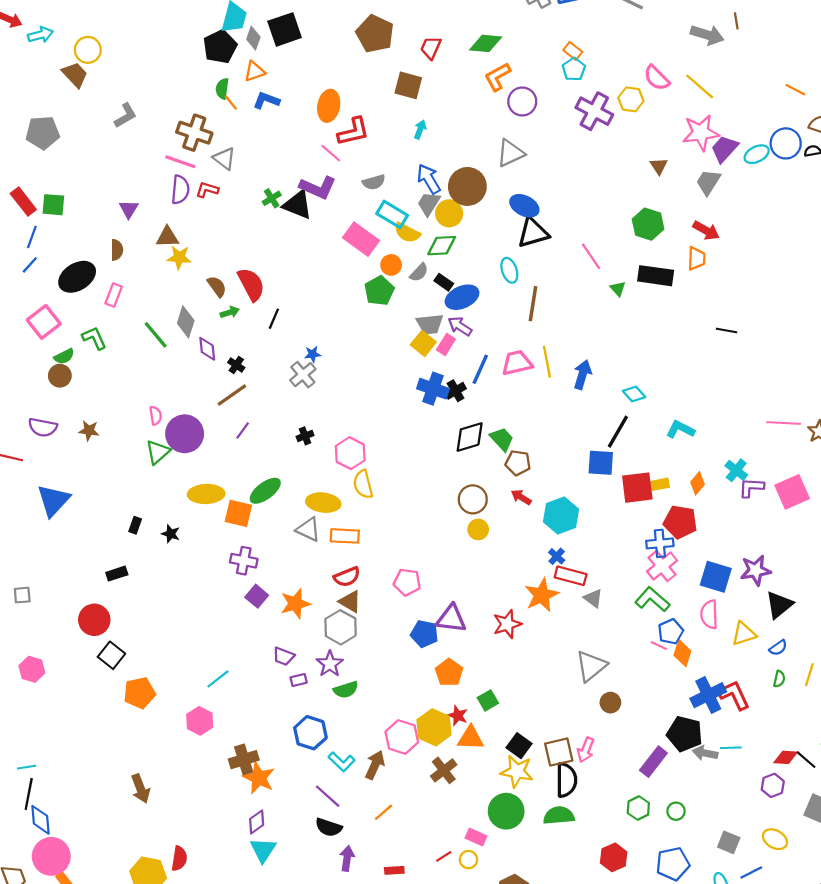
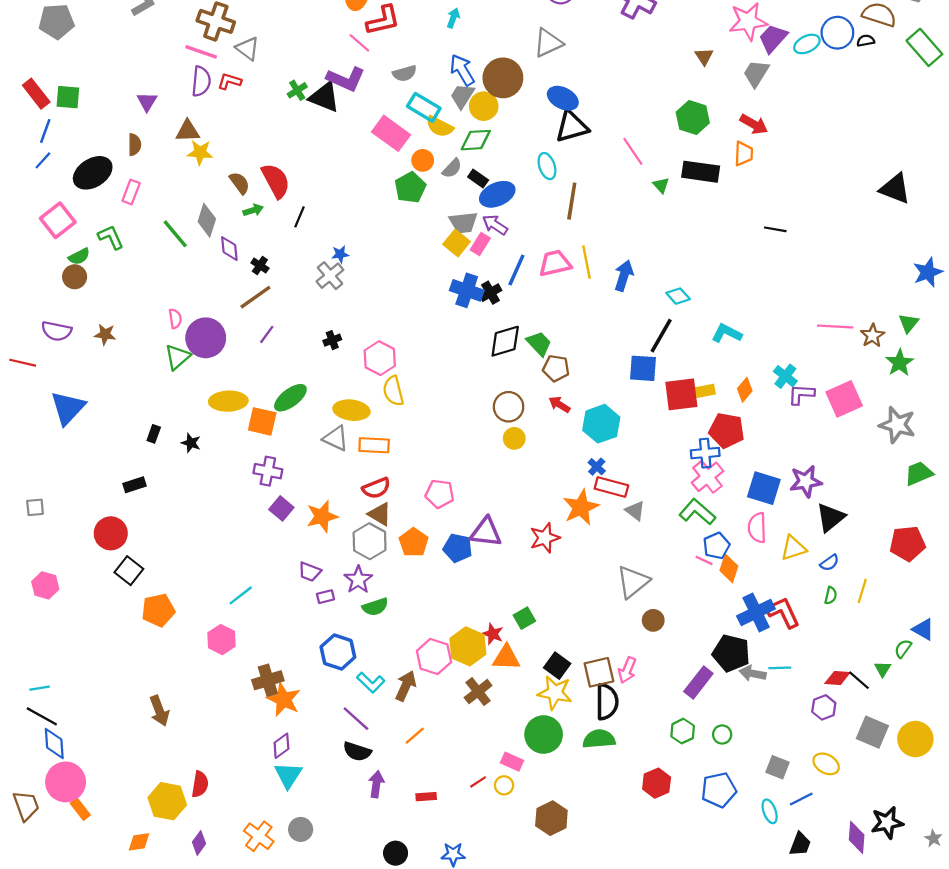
orange pentagon: (449, 672) -> (414, 542), moved
black line: (29, 794) -> (42, 716), turned -72

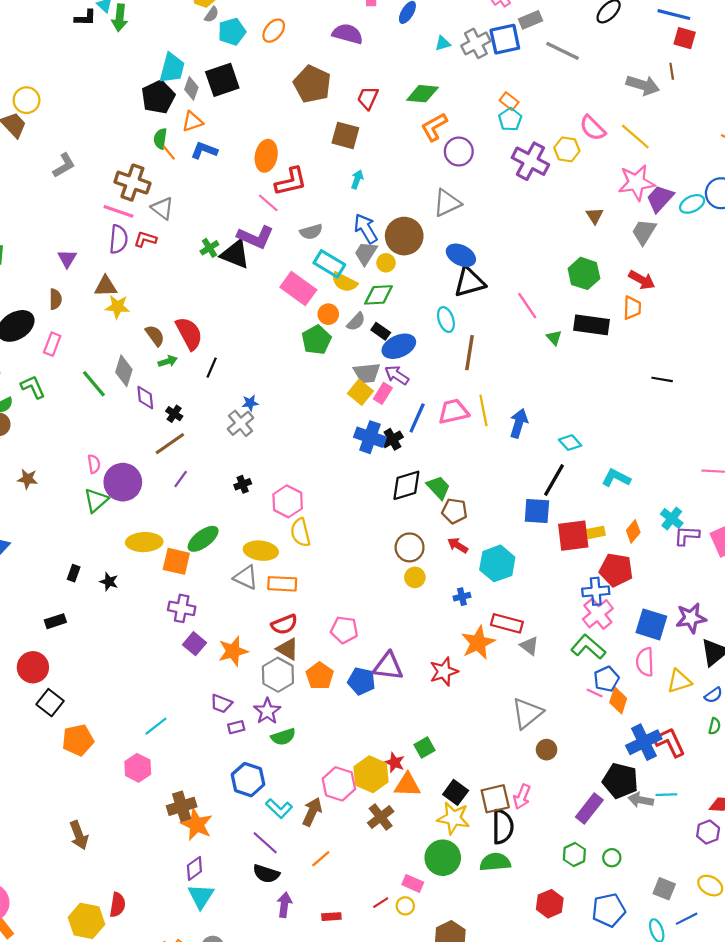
yellow circle: (484, 106) -> (386, 263), size x0.7
blue cross: (597, 467) -> (462, 597), moved, turned 35

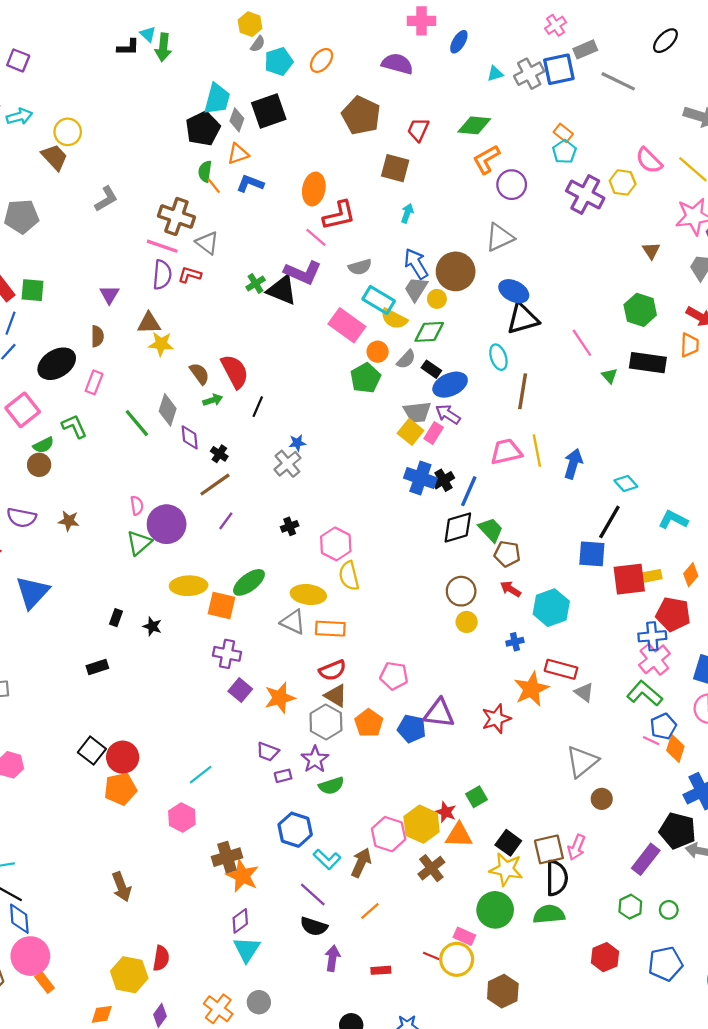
blue line: (417, 418) -> (469, 491), moved
red circle: (33, 667) -> (123, 757), moved
red line: (381, 903) -> (431, 956), turned 56
yellow circle: (405, 906) -> (457, 959), size x1.8

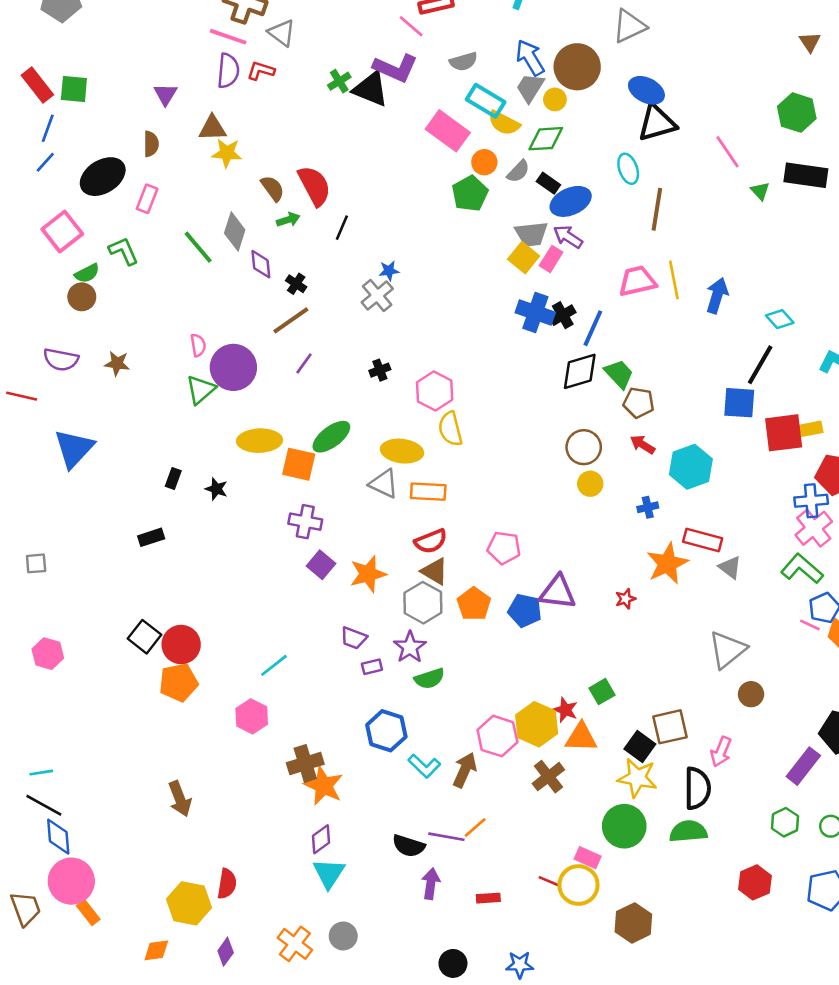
red star: (496, 719) -> (626, 599), size x0.6
brown square: (549, 849) -> (670, 727), moved
purple line: (313, 894) -> (446, 837), moved, turned -32

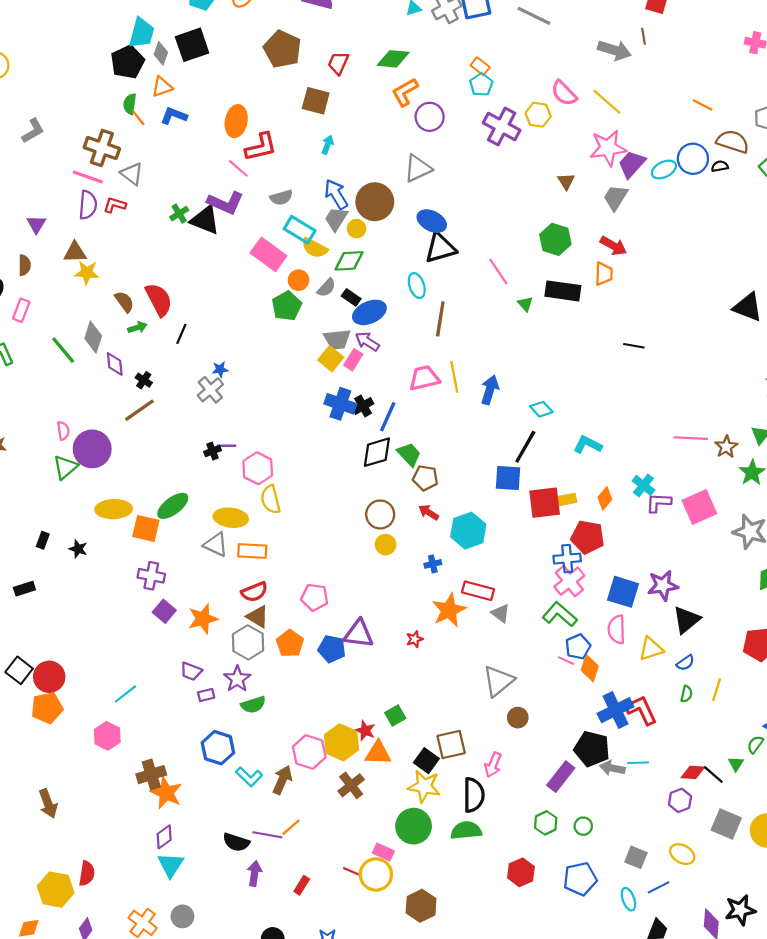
purple line: (304, 363) -> (226, 446), moved, turned 54
red rectangle: (488, 898) -> (302, 885), turned -54

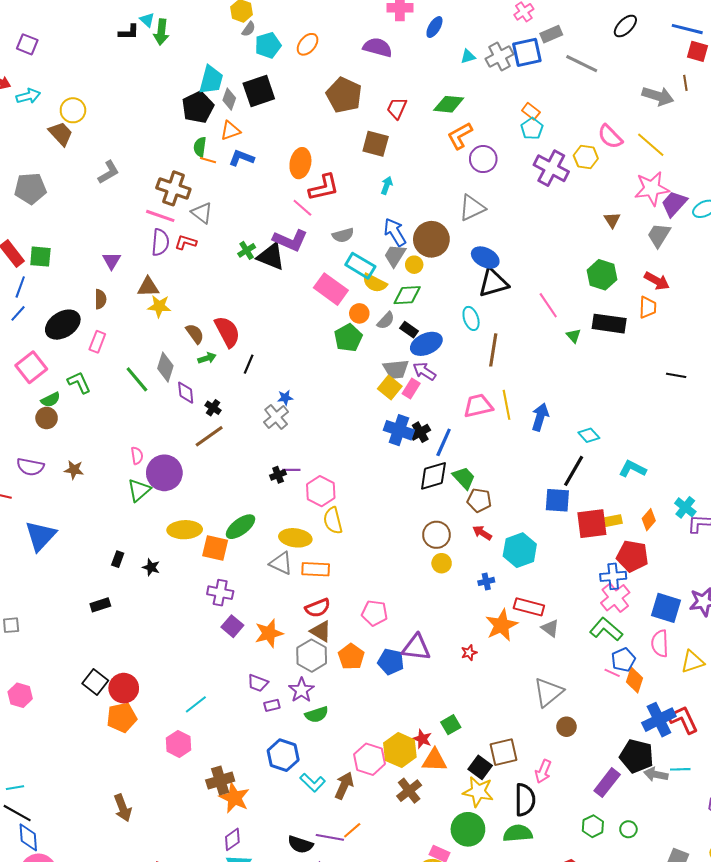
orange line: (138, 118) -> (208, 160), turned -35

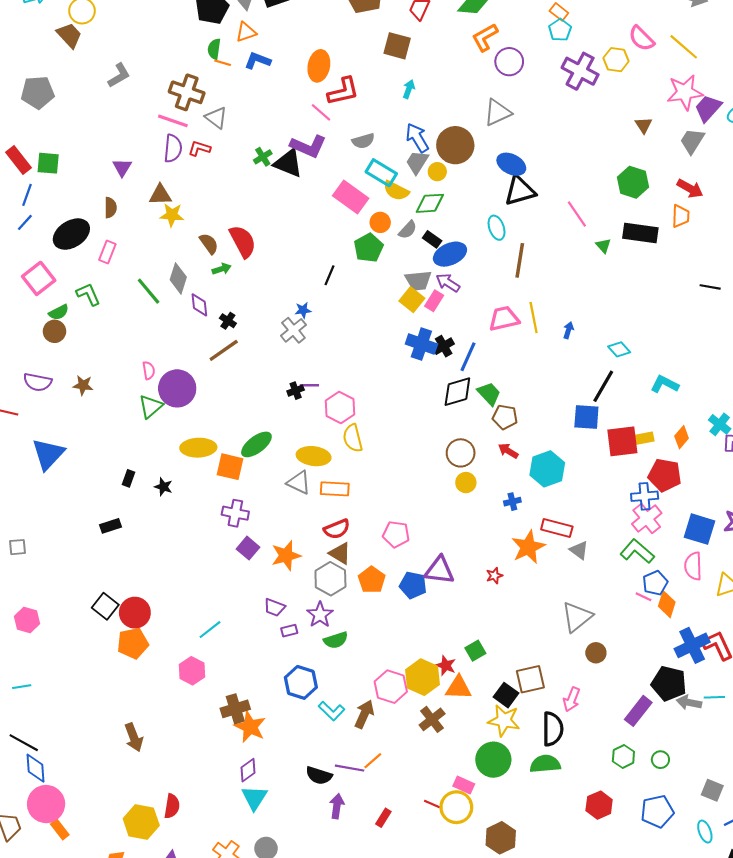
black line: (249, 364) -> (329, 275), moved
blue arrow: (540, 417) -> (568, 330), size x0.6
cyan line: (15, 788) -> (22, 687), moved

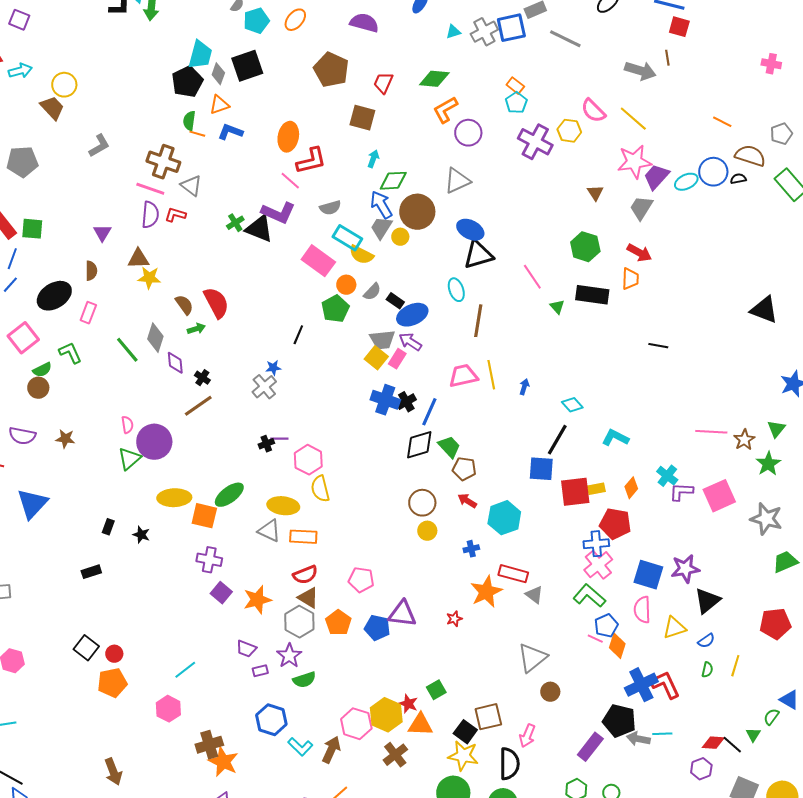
green diamond: (430, 203) -> (393, 181), moved
red circle: (135, 613) -> (114, 654), size x0.6

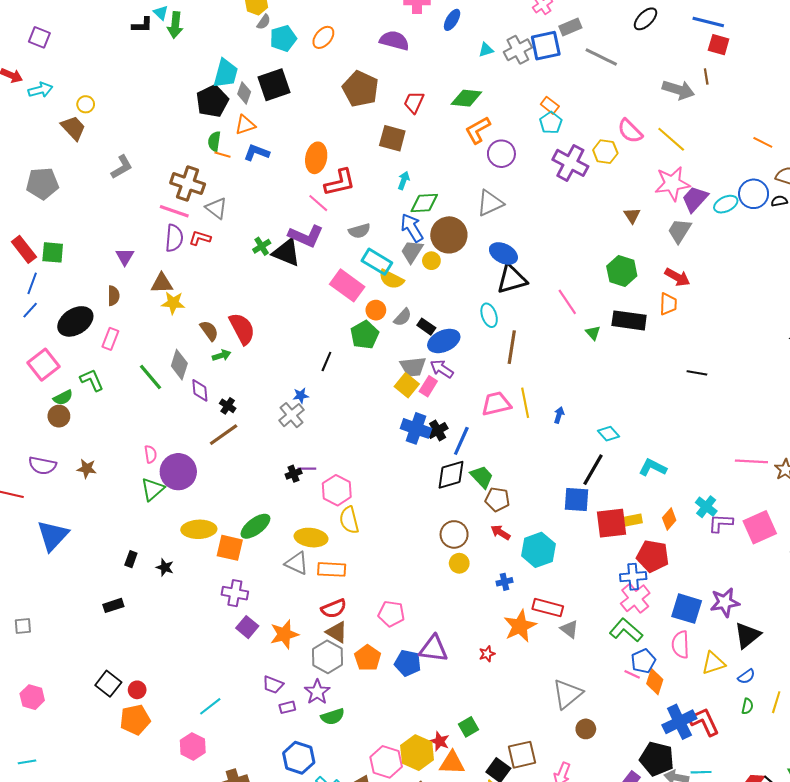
yellow circle: (64, 85) -> (86, 104), size x0.7

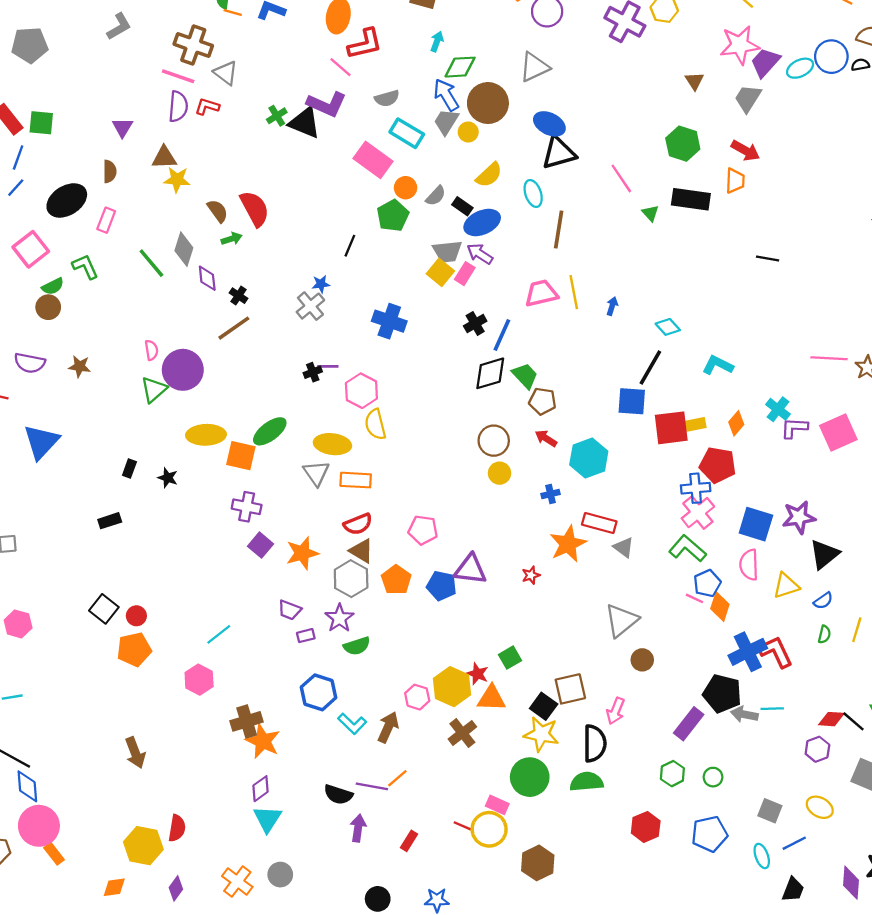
yellow semicircle: (391, 279) -> (489, 175), moved, turned -70
blue cross: (416, 428) -> (389, 321), moved
gray triangle: (297, 563) -> (316, 473), turned 30
pink hexagon: (386, 762) -> (417, 697), size x0.7

